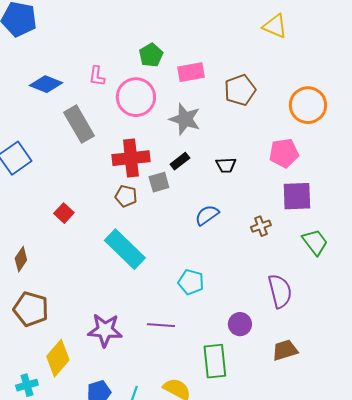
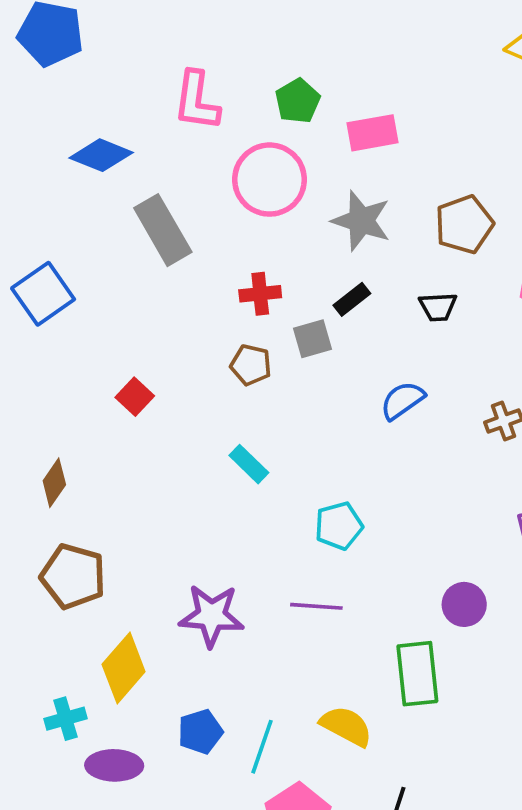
pink L-shape: (97, 76) -> (197, 101), moved, size x1.6
brown pentagon: (240, 90) -> (464, 224), moved
red cross: (131, 158) -> (260, 294), size x0.6
cyan rectangle: (125, 249) -> (249, 464), size x0.5
cyan pentagon: (191, 282) -> (339, 526), moved, turned -30

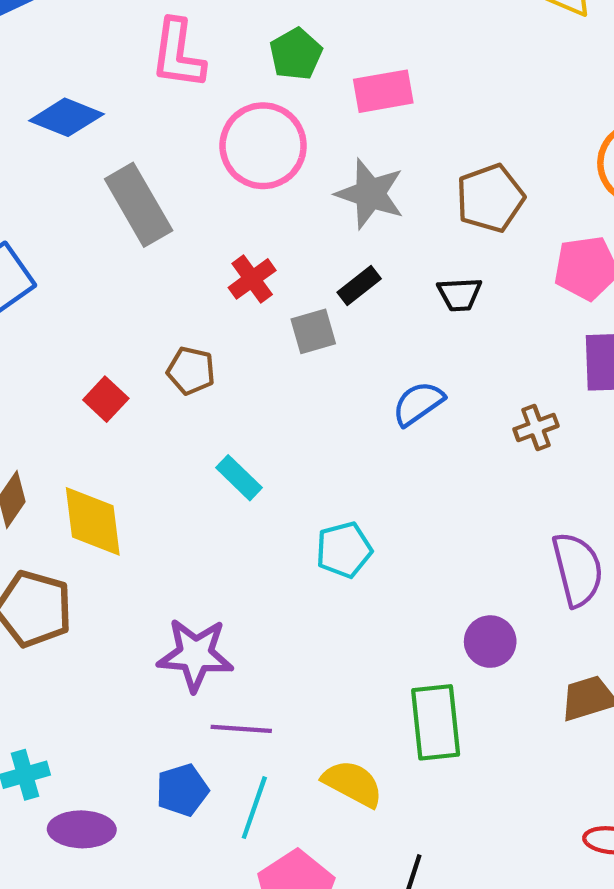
red cross: (260, 294) -> (252, 279), turned -30
brown pentagon: (251, 365) -> (191, 371), moved
purple line: (316, 606) -> (241, 729), moved
yellow diamond: (124, 668) -> (93, 521), moved, turned -48

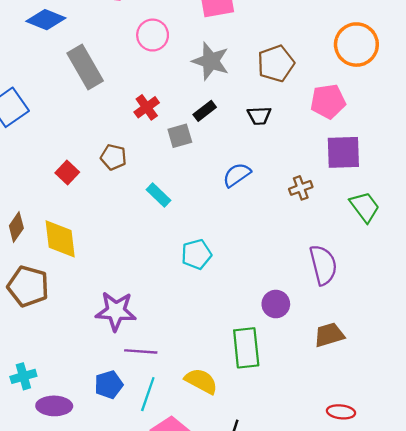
pink circle: (263, 146) -> (153, 35), size x0.7
cyan rectangle: (239, 478) -> (159, 195), moved

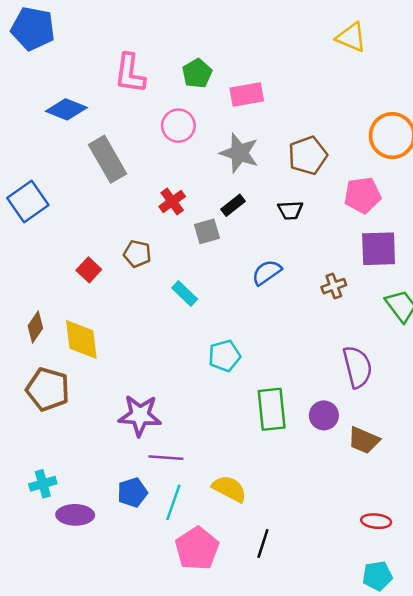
purple circle: (276, 304) -> (324, 415), moved
brown trapezoid: (329, 335) -> (364, 440), turned -140
green rectangle: (246, 348) -> (272, 409), moved

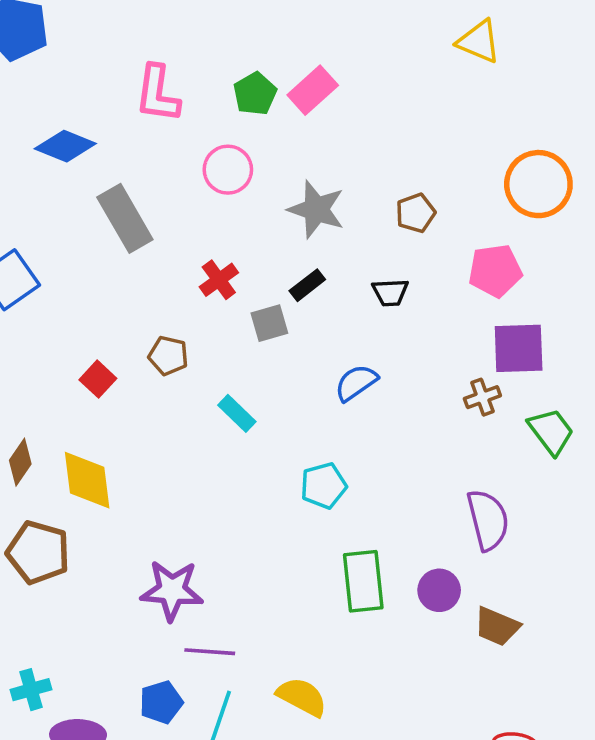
pink rectangle: (247, 95) -> (313, 90), moved, turned -32
brown pentagon: (308, 155) -> (416, 213), size x0.7
brown cross: (334, 286) -> (482, 397), moved
cyan pentagon: (224, 356) -> (324, 486), moved

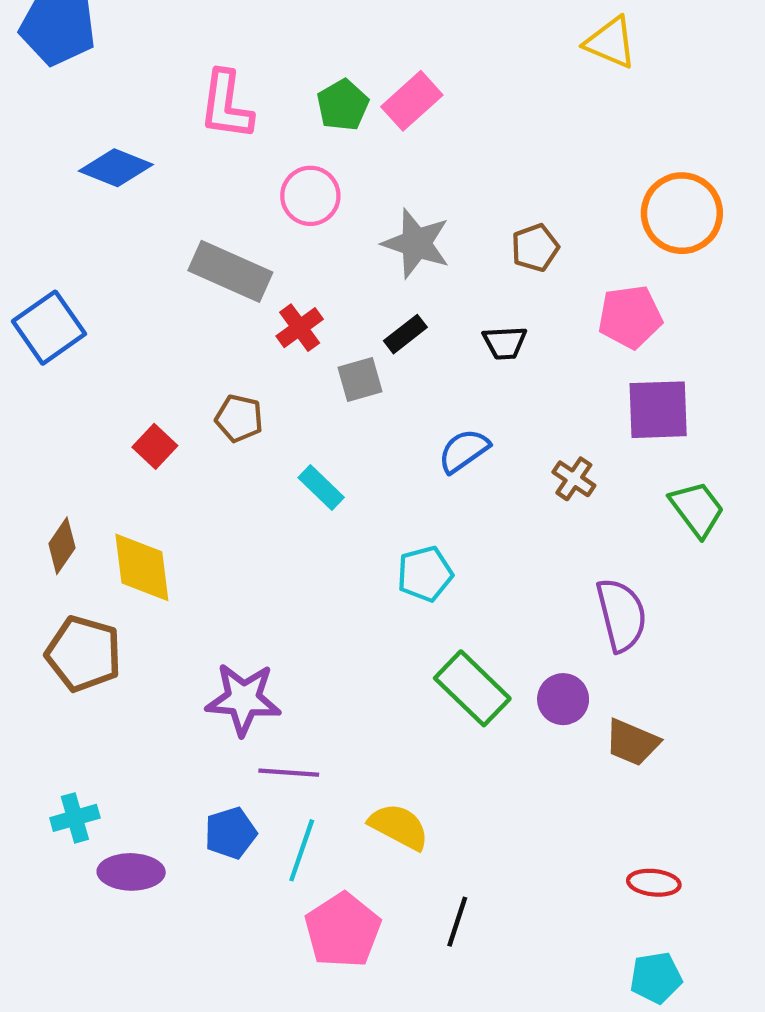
gray rectangle: (125, 218) -> (230, 271), moved, turned -36
brown cross: (482, 397) -> (574, 479), moved, turned -36
green rectangle: (363, 581) -> (472, 688), turned -40

